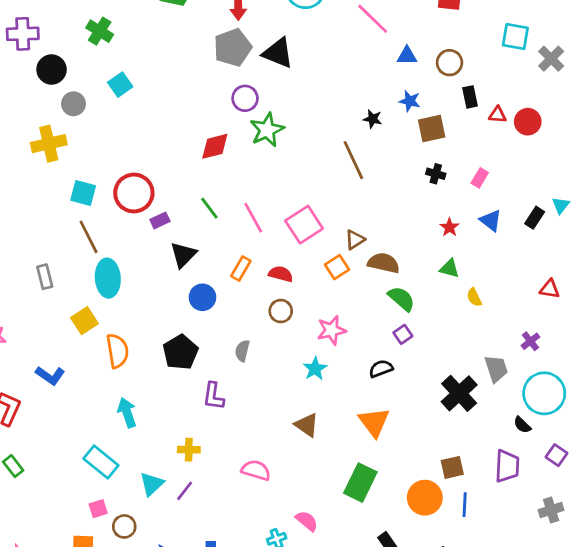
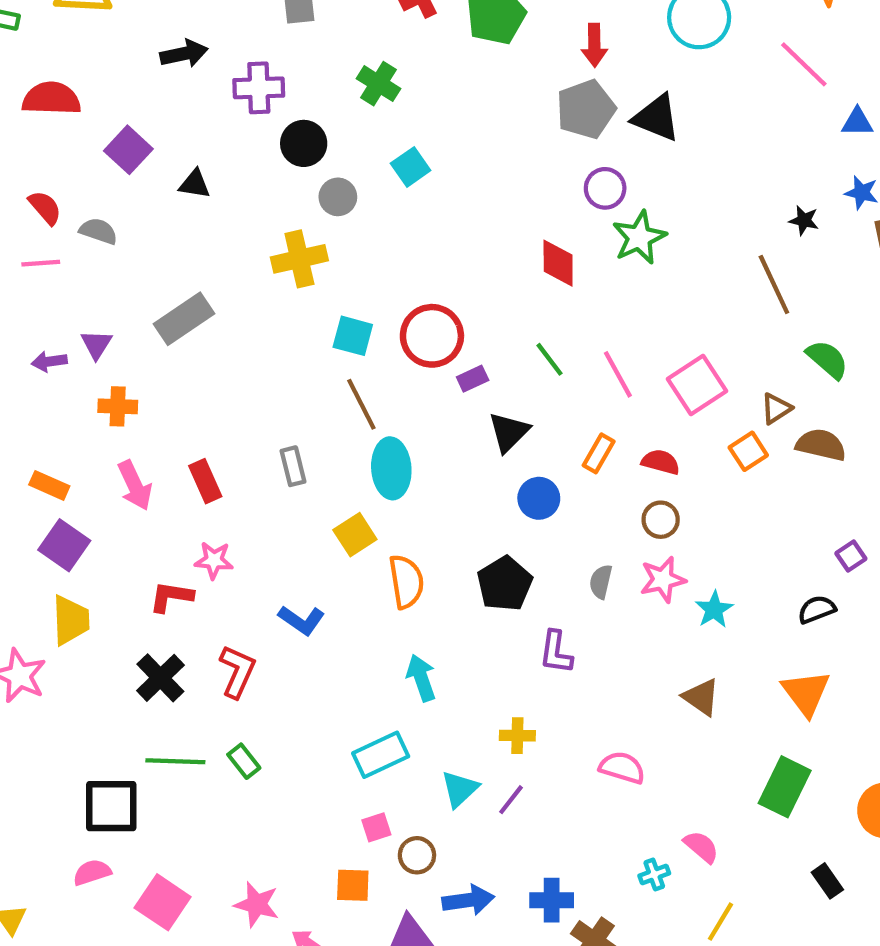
red diamond: (215, 146) -> (558, 263), turned -76
green semicircle: (401, 299) -> (827, 359), moved
pink star: (331, 330) -> (663, 580), moved
cyan rectangle: (101, 462) -> (381, 755), turned -64

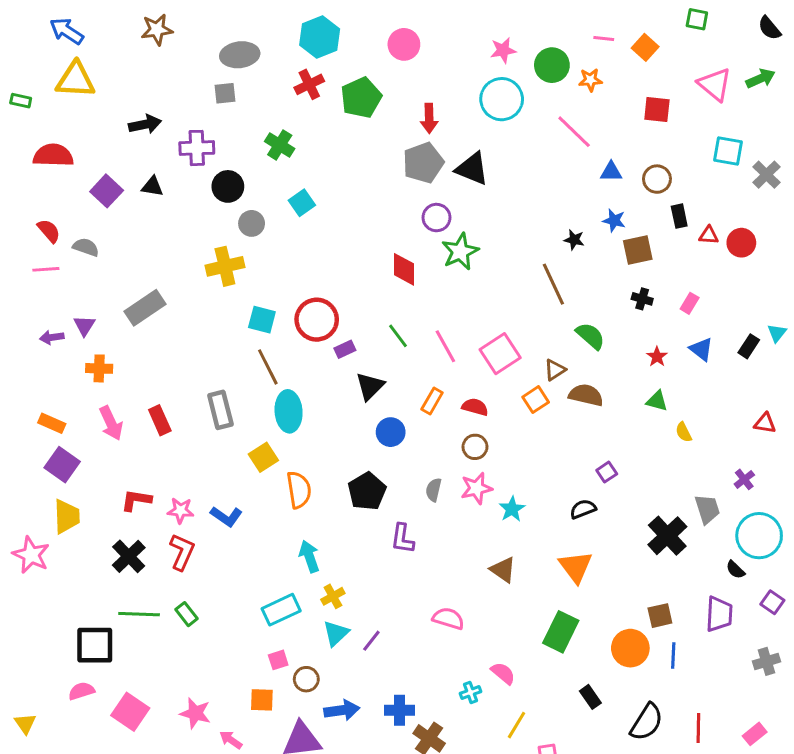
black triangle: (195, 184) -> (152, 186), moved
gray rectangle: (293, 466) -> (220, 410), size x1.4
pink star: (214, 560) -> (181, 510), moved
yellow cross: (517, 736) -> (333, 596), moved, turned -30

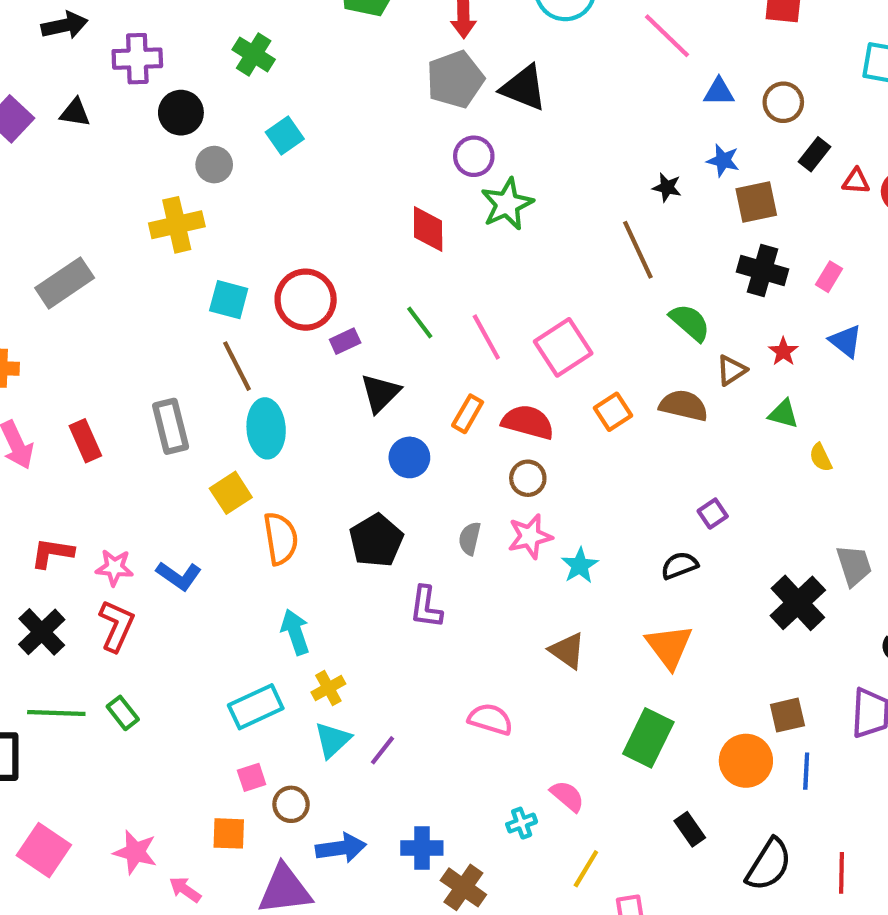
black rectangle: (679, 216) -> (814, 154), turned 50
black cross: (642, 299) -> (763, 271), size x1.6
brown triangle: (555, 370) -> (731, 370), moved
red semicircle: (475, 407) -> (528, 422), size x1.4

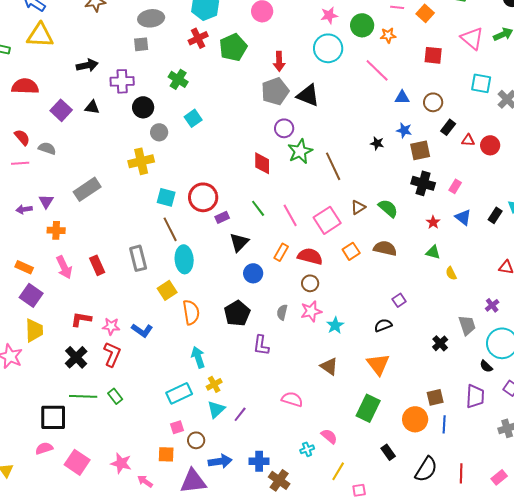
brown line: (638, 250) -> (333, 166), moved
brown triangle: (731, 370) -> (358, 207), moved
black cross: (798, 603) -> (440, 343), size x0.6

